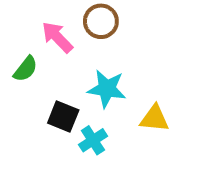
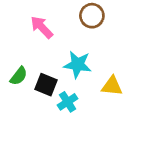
brown circle: (101, 21) -> (92, 16), moved
green semicircle: (26, 69) -> (19, 76), moved

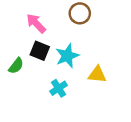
cyan star: (78, 65) -> (67, 56), turned -30
black square: (46, 85) -> (40, 51), moved

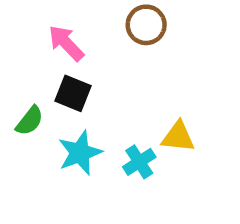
cyan star: (67, 56) -> (80, 153), moved
cyan cross: (59, 88) -> (139, 162), moved

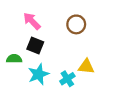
brown circle: (146, 25) -> (76, 24), moved
green semicircle: (30, 121) -> (14, 59), turned -128

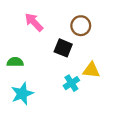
black square: (35, 45) -> (63, 48), moved
cyan star: (39, 74) -> (22, 94), moved

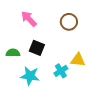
black square: (63, 48) -> (37, 48), moved
cyan star: (22, 94) -> (30, 76), moved, turned 30

